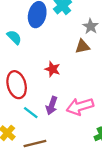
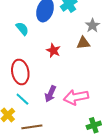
red star: (52, 69) -> (53, 50), moved
cyan line: (31, 113) -> (22, 99), moved

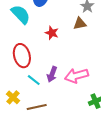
cyan semicircle: (22, 29) -> (21, 14), size x1.5
cyan line: (22, 99) -> (34, 80), moved

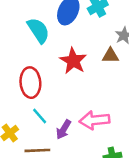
red star: (52, 33) -> (73, 61), size x1.5
purple arrow: (52, 74) -> (63, 130), moved

